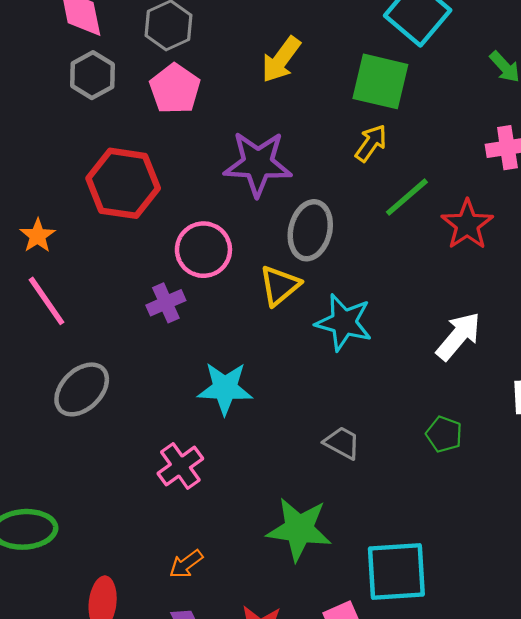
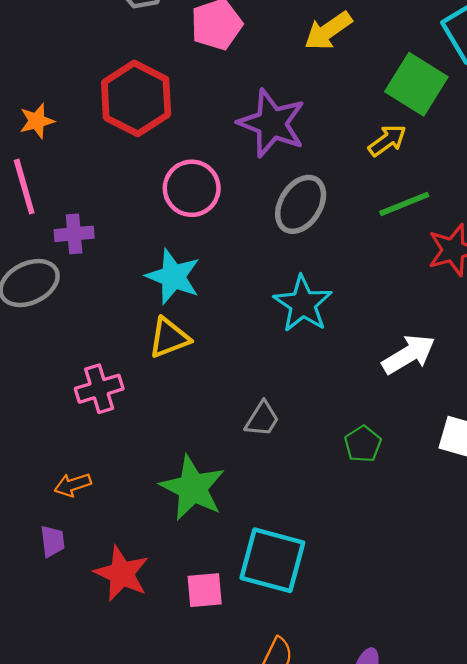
yellow triangle: (280, 286) -> (169, 338), moved
purple cross: (166, 303) -> (74, 234), moved
cyan star: (225, 388) -> (173, 277), moved
gray trapezoid: (342, 443) -> (262, 419), turned 75

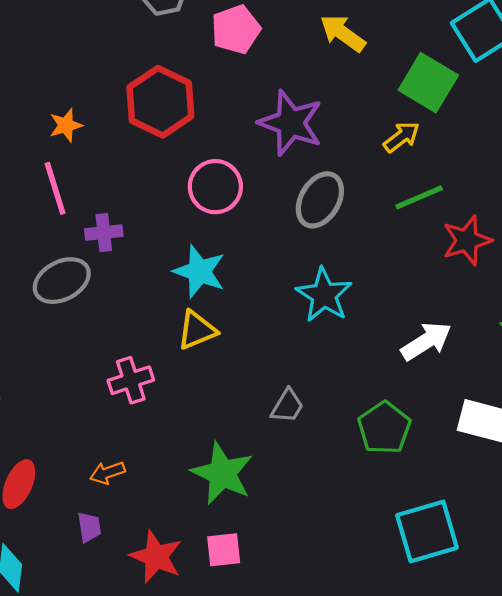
yellow arrow: (328, 31) -> (343, 33), turned 72
green pentagon: (363, 444) -> (384, 428), size x1.5
cyan square: (272, 560) -> (427, 531), moved, turned -30
pink square: (205, 590) -> (224, 550), moved

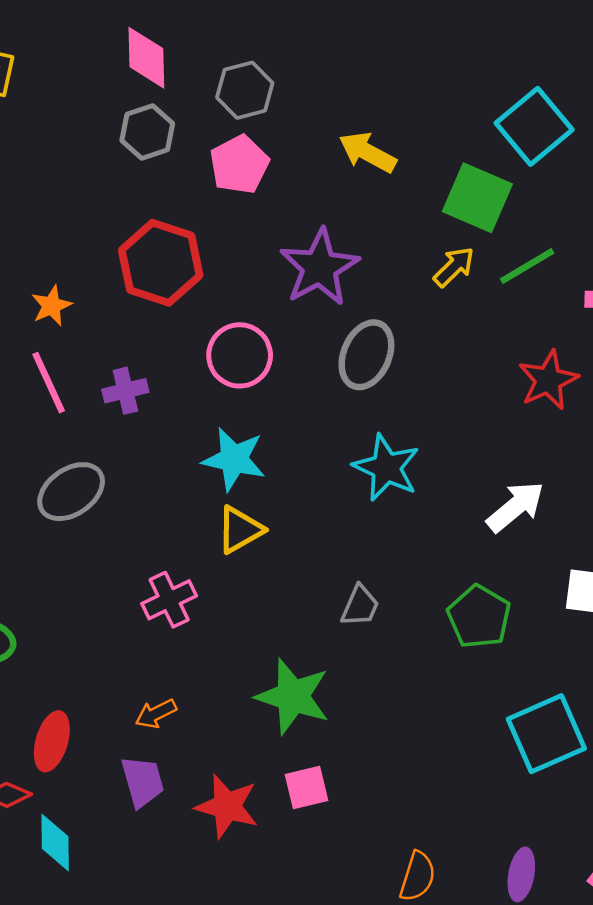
purple star: (291, 123) -> (319, 267), turned 30
green line: (419, 197) -> (527, 266), moved
purple cross: (104, 233) -> (125, 391), moved
purple trapezoid: (89, 527) -> (143, 782), size x1.4

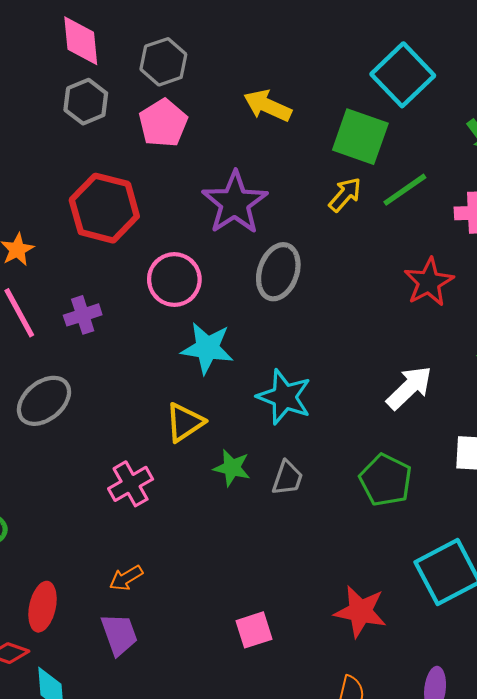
cyan star: (234, 459) -> (207, 348), moved
cyan star: (386, 468) -> (284, 397), moved
green star: (293, 696) -> (232, 468), moved, size x0.6
red star: (227, 806) -> (360, 611), moved

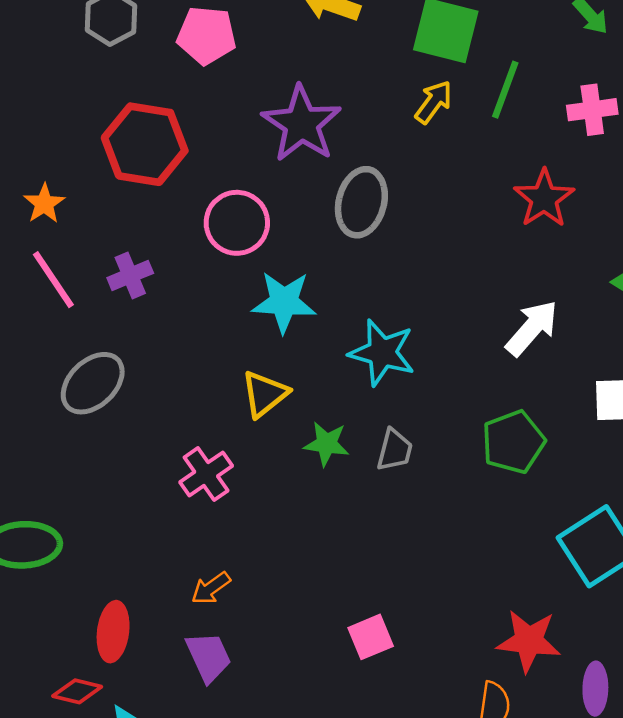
pink pentagon: (163, 123) -> (207, 35), turned -30
green line: (405, 190) -> (505, 90), turned -30
green pentagon: (386, 480) -> (513, 442), turned 30
red star: (360, 611) -> (529, 641), moved

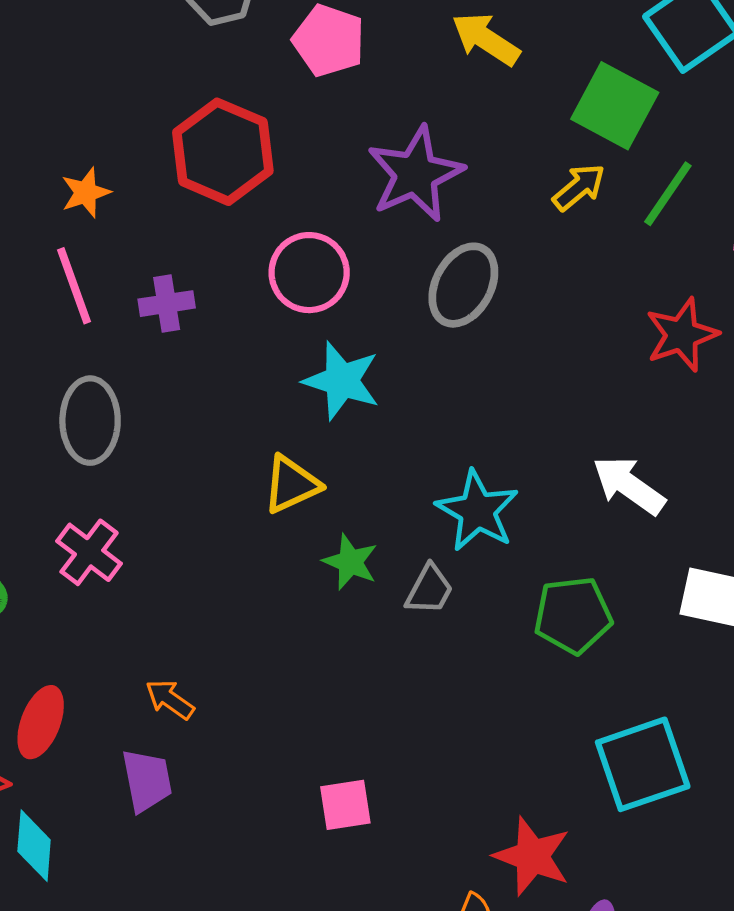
white arrow: (532, 328) -> (629, 485), turned -110
cyan star: (382, 353) -> (477, 511), moved
gray ellipse: (93, 383) -> (90, 421), turned -60
pink cross: (206, 474) -> (89, 552), moved, turned -32
orange arrow: (211, 588) -> (170, 699), turned 57

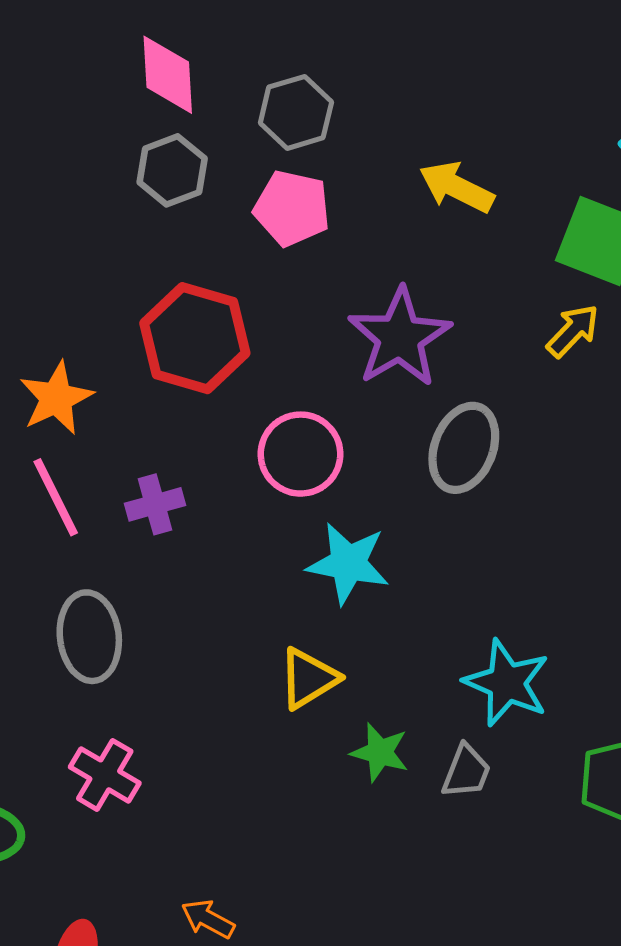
orange star: (86, 193) -> (56, 398), size x1.4

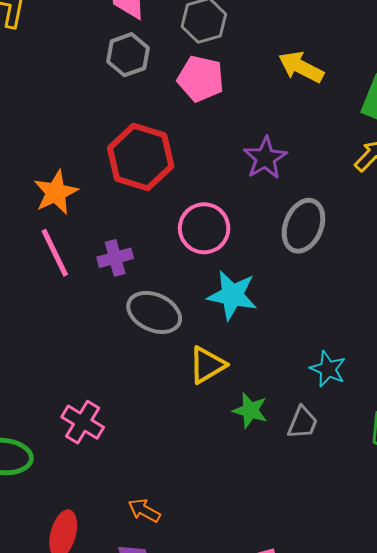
purple star: (400, 337) -> (265, 158), size x0.7
gray ellipse: (89, 637) -> (154, 312), moved, turned -60
cyan star: (507, 683) -> (328, 369), size x0.7

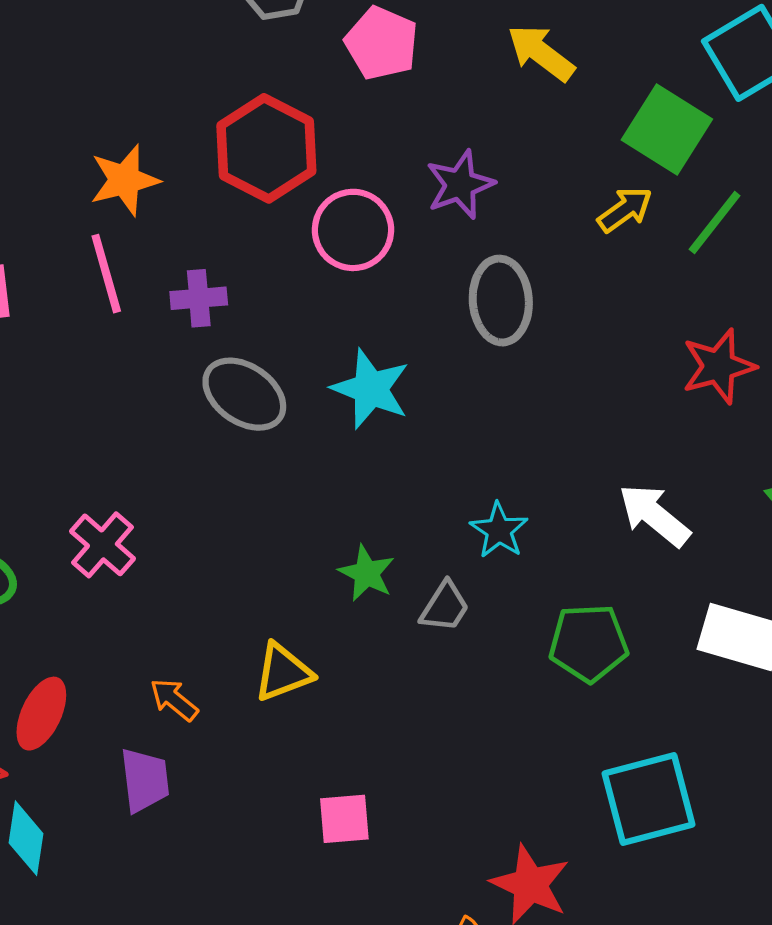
gray ellipse: (303, 226) -> (501, 301), turned -36
pink circle: (204, 228) -> (353, 230), moved
yellow triangle: (207, 365) -> (283, 672), moved

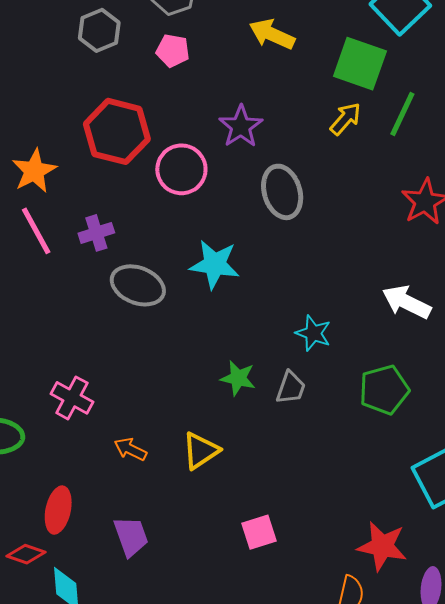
pink pentagon: (382, 43) -> (173, 51), size x0.7
orange arrow: (174, 700) -> (130, 449), moved

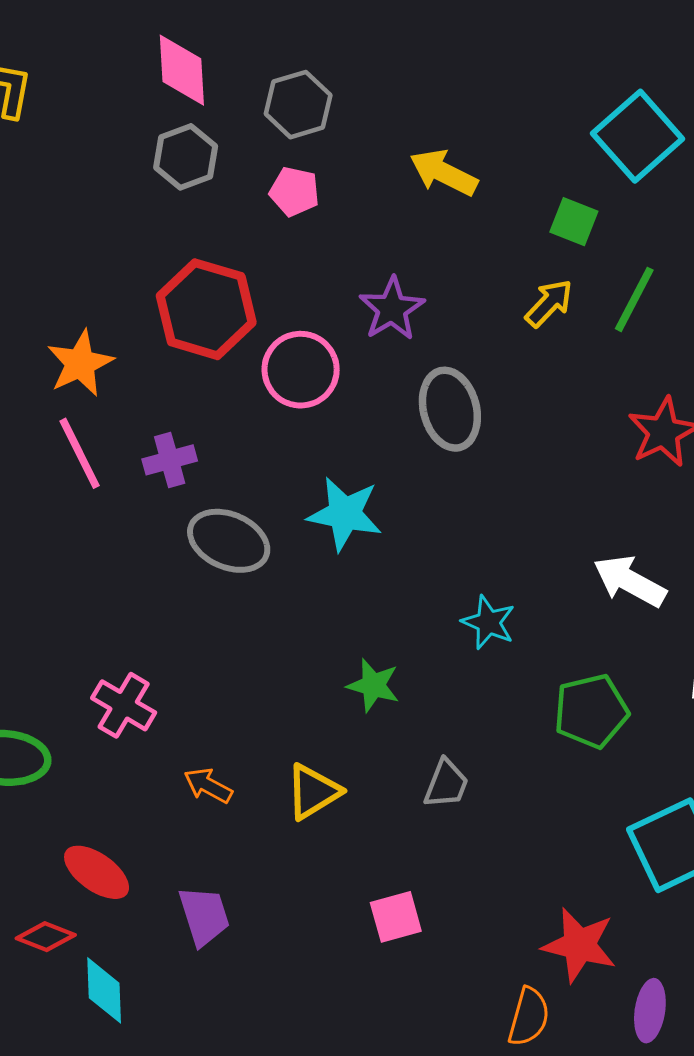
green square: (360, 64) -> (574, 222), size x0.6
gray trapezoid: (291, 388) -> (446, 784), moved
red ellipse: (58, 510) -> (97, 872), turned -69

